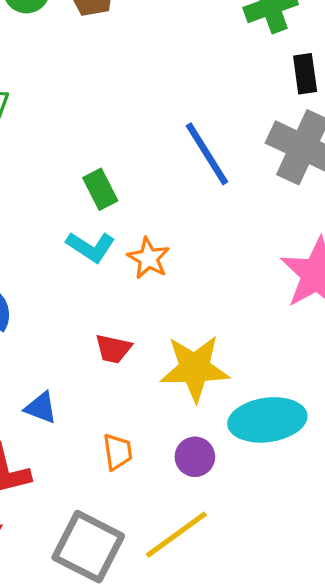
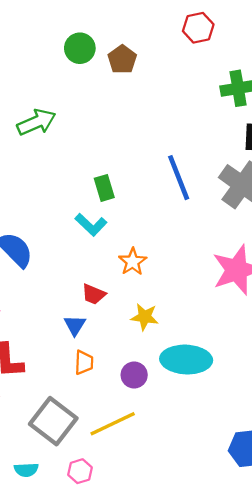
orange star: (148, 258) -> (133, 262), moved
yellow star: (195, 368) -> (145, 317), size x0.6
blue triangle: (41, 408) -> (75, 325), moved, turned 30

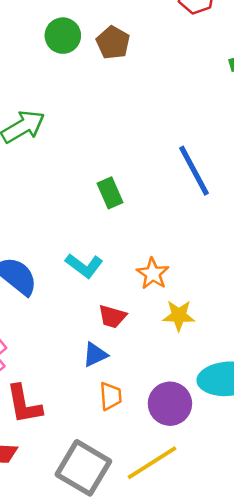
cyan L-shape: (91, 225) -> (84, 266), moved
yellow star: (145, 317) -> (179, 316), moved
blue triangle: (75, 325) -> (95, 355), turned 40
purple circle: (134, 375) -> (170, 404), size x1.4

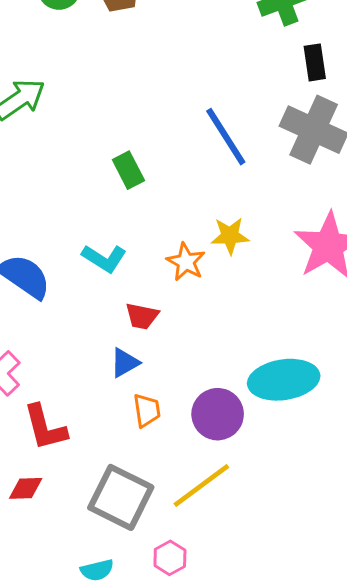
yellow star: (179, 316) -> (230, 236), moved

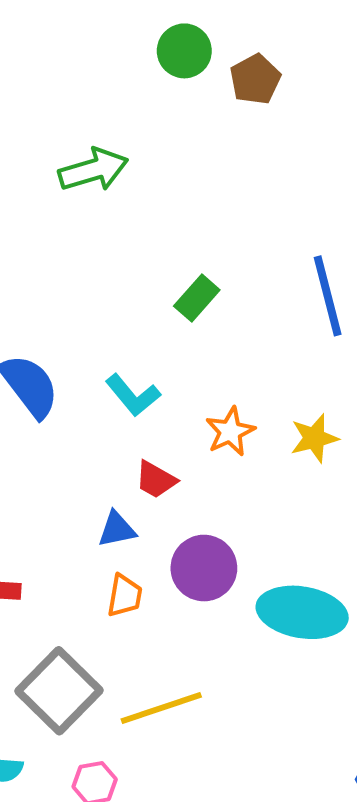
green rectangle: (128, 170) -> (197, 298), turned 51
yellow star: (230, 236) -> (314, 438), moved, turned -30
purple circle: (218, 414) -> (204, 568), moved

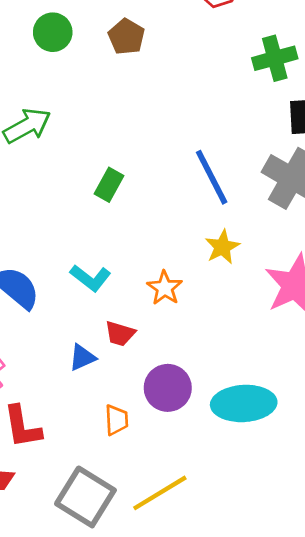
green circle: (184, 51) -> (53, 32), moved
green rectangle: (197, 298) -> (109, 185), moved
yellow star: (314, 438) -> (222, 247), moved
blue triangle: (117, 529) -> (82, 357), moved

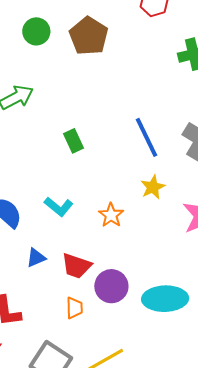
brown pentagon: (126, 37) -> (89, 36), size x1.5
green rectangle: (109, 185) -> (74, 141), turned -55
red trapezoid: (120, 334) -> (76, 266), moved, size x1.4
blue triangle: (82, 357) -> (36, 258), moved

